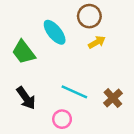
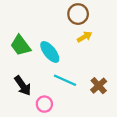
cyan ellipse: (55, 32) -> (50, 52), moved
pink circle: (62, 119) -> (44, 104), moved

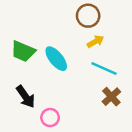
green trapezoid: (21, 45) -> (23, 51), turned -30
cyan line: (65, 80) -> (104, 68), moved

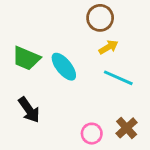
brown cross: (111, 97) -> (127, 128), moved
pink circle: (50, 118) -> (92, 134), moved

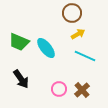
brown cross: (127, 128) -> (82, 90), moved
pink circle: (92, 134) -> (59, 89), moved

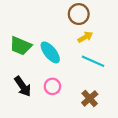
pink circle: (59, 89) -> (52, 86), moved

